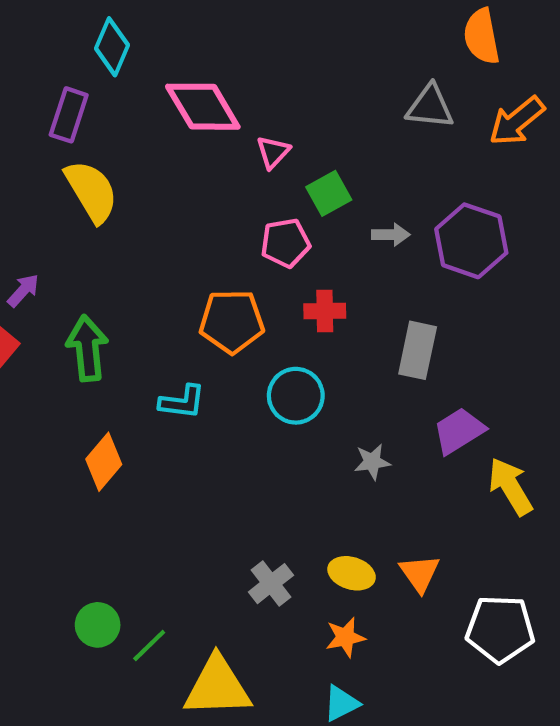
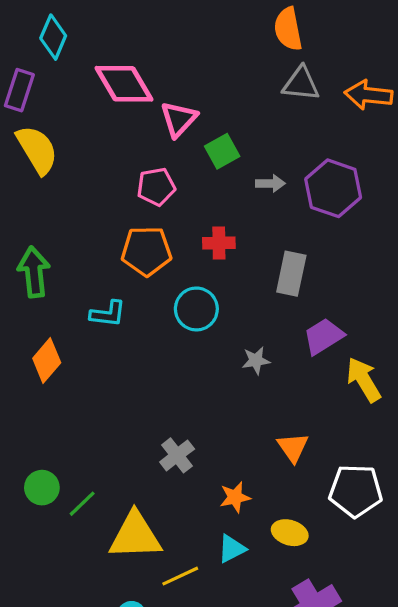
orange semicircle: (482, 36) -> (288, 29), moved
orange arrow: (517, 121) -> (369, 95), turned 45
pink triangle: (273, 152) -> (179, 119), size x1.4
pink pentagon: (285, 243) -> (156, 187), moved
yellow ellipse: (352, 573) -> (290, 533), moved

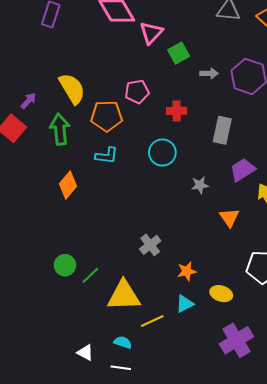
yellow semicircle: (37, 150) -> (72, 89), moved
pink pentagon: (156, 187) -> (137, 92), moved
orange pentagon: (146, 251) -> (107, 116), moved
orange triangle: (293, 447) -> (229, 217), moved

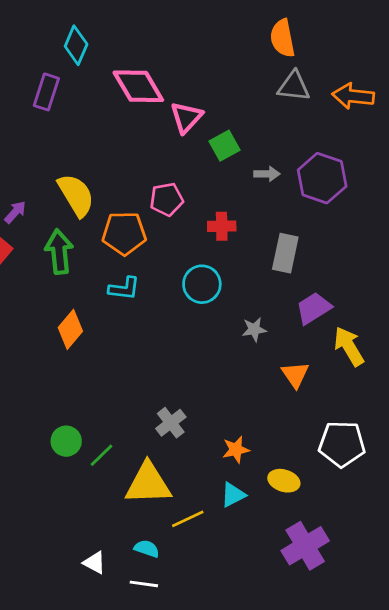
gray cross: (150, 245) -> (171, 423), moved

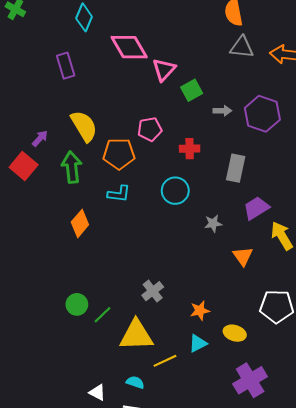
purple rectangle: (46, 92) -> (66, 66), moved, turned -35

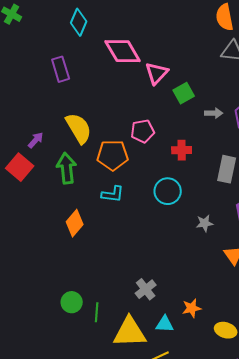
green line: (102, 315) -> (97, 312), turned -42
cyan triangle: (198, 343) -> (165, 324), moved, turned 30

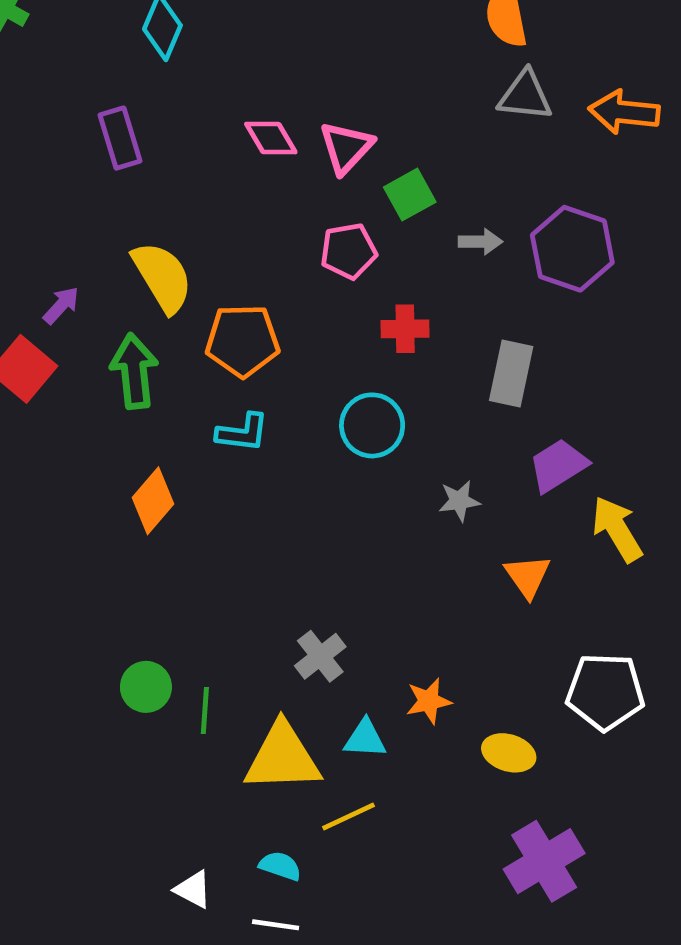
pink diamond: (123, 51) -> (271, 138), moved, size x0.6
pink pentagon: (143, 131) -> (349, 251), moved

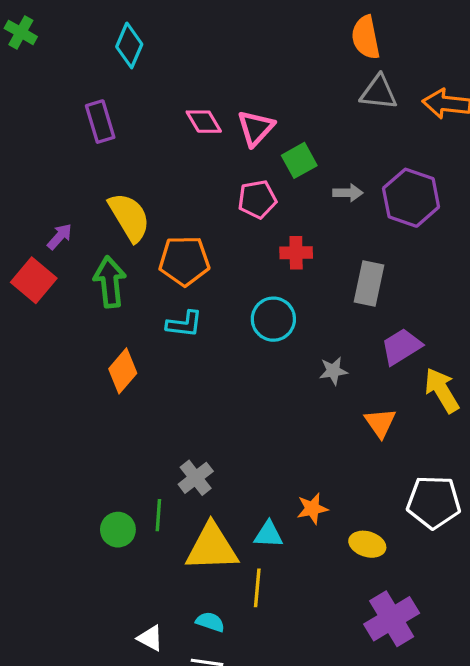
gray cross: (320, 656) -> (196, 478), moved
green circle: (146, 687) -> (118, 530), moved
yellow line: (349, 816) -> (257, 588), turned -60

